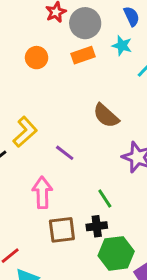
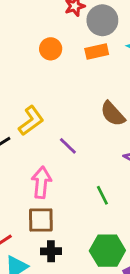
black cross: (97, 226) -> (51, 251), moved
brown square: (62, 230) -> (41, 220), moved

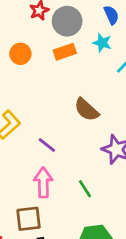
pink arrow: (41, 182) -> (43, 182), moved

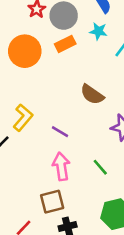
orange circle: (20, 54) -> (25, 51), size x1.6

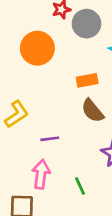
orange rectangle: (65, 44) -> (87, 80), moved
purple line: (60, 132) -> (50, 139), turned -54

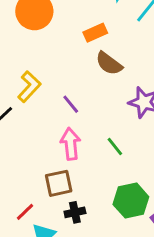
purple line: (50, 139) -> (71, 104), turned 72

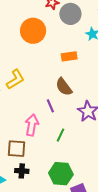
brown semicircle: (109, 63) -> (64, 87), moved
purple line: (71, 104) -> (50, 106), moved
green line: (115, 146) -> (61, 135), turned 48

